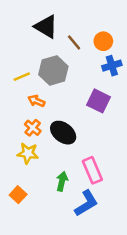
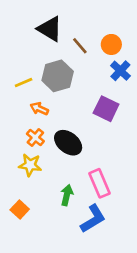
blue cross: (112, 66) -> (120, 71), turned -30

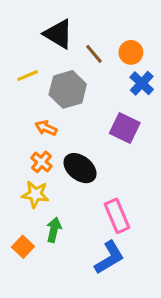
yellow line: (24, 82) -> (28, 76), moved
green arrow: (67, 195) -> (54, 230), moved

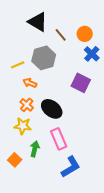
yellow line: (28, 76) -> (18, 65), moved
pink rectangle: (117, 216) -> (59, 139), moved

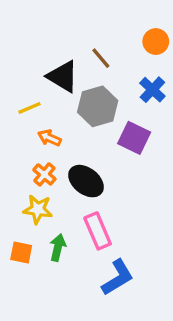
black triangle: (38, 22) -> (63, 76), moved
orange circle: (85, 34) -> (156, 42), moved
gray hexagon: (44, 58) -> (98, 106), moved
orange square: (15, 160) -> (21, 253), moved, turned -32

